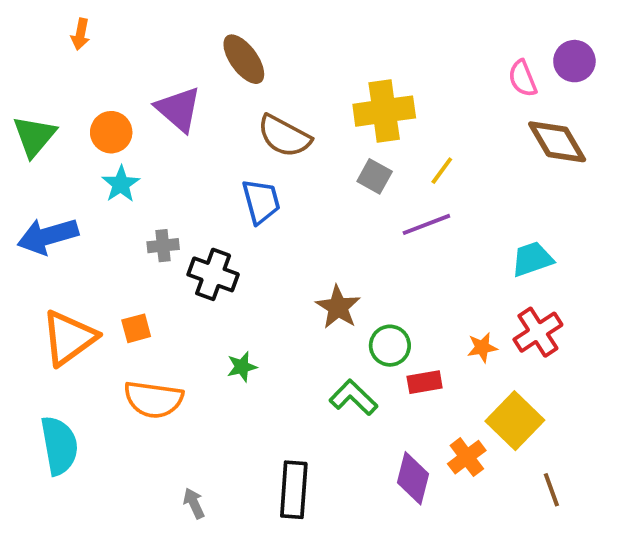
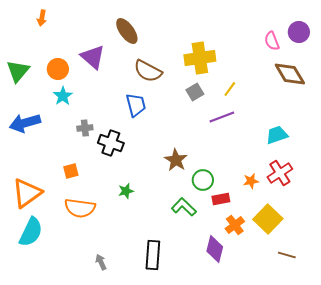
gray square: (375, 176) -> (195, 92), turned 30
orange triangle: (69, 338) -> (27, 193), moved
cyan semicircle: (59, 446) -> (31, 232), turned 36
orange cross: (467, 457) -> (235, 225), moved
brown line: (551, 490) -> (287, 255), turned -54

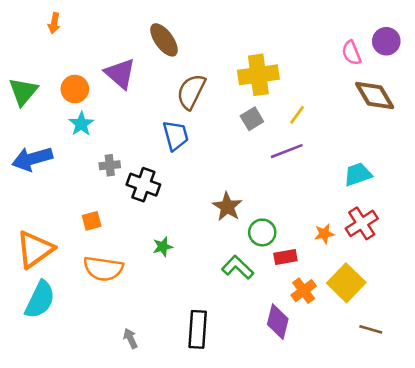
brown semicircle: (148, 71) -> (191, 92), turned 88

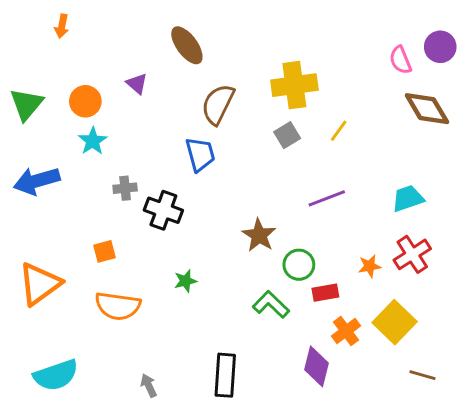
purple triangle: (120, 74) -> (137, 84), size x0.6
purple line: (287, 151) -> (327, 198), moved
cyan semicircle: (40, 300) -> (56, 375), moved, turned 45

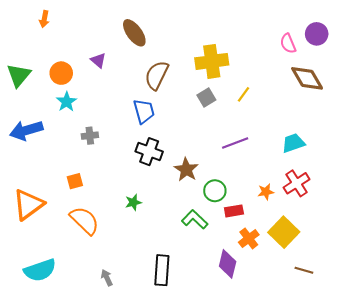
black cross: (163, 210) -> (149, 152), moved
orange semicircle: (118, 306) -> (85, 220), turned -144

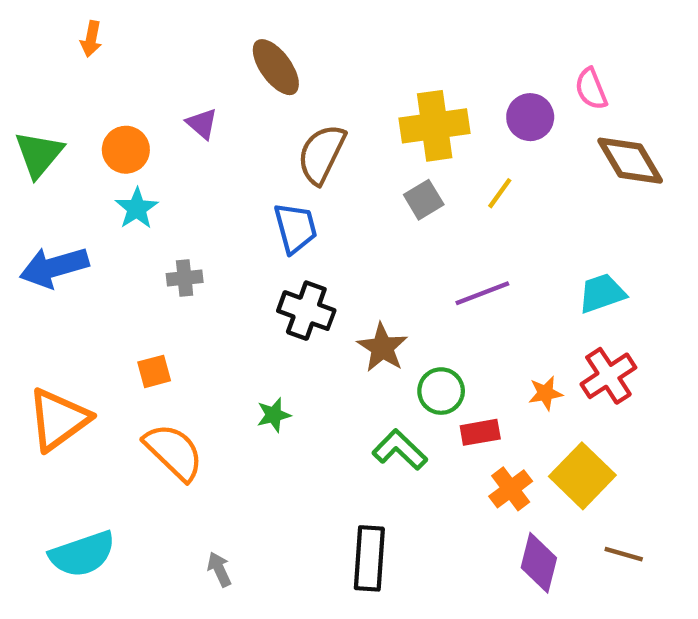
purple circle: (317, 34) -> (530, 117), moved
purple diamond: (228, 264) -> (539, 563), moved
black rectangle: (162, 270) -> (369, 558), moved

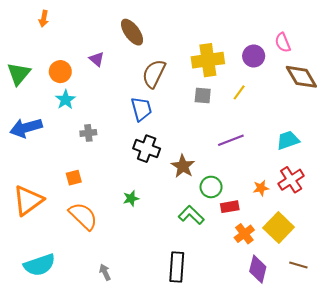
gray square: (424, 200) -> (203, 96), turned 36

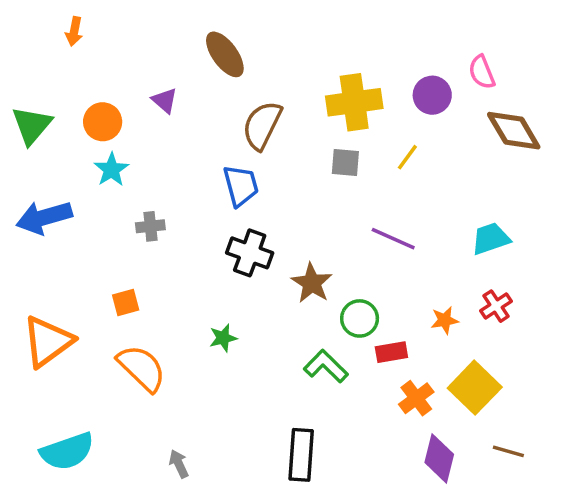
purple line: (231, 140) -> (393, 239), turned 45
red cross: (291, 180) -> (496, 306), size x0.7

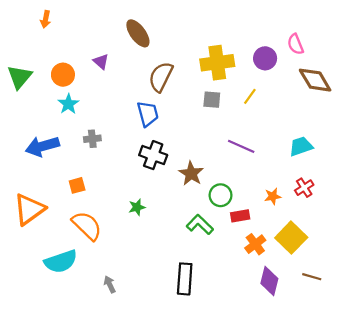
blue arrow: (44, 217) -> (42, 146), moved
cyan semicircle: (67, 451) -> (61, 262), moved

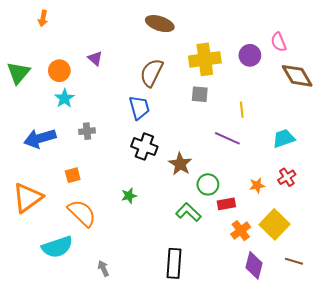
brown ellipse: (138, 33) -> (160, 24), moved, turned -36
yellow line: (250, 96) -> (242, 110), moved, turned -42

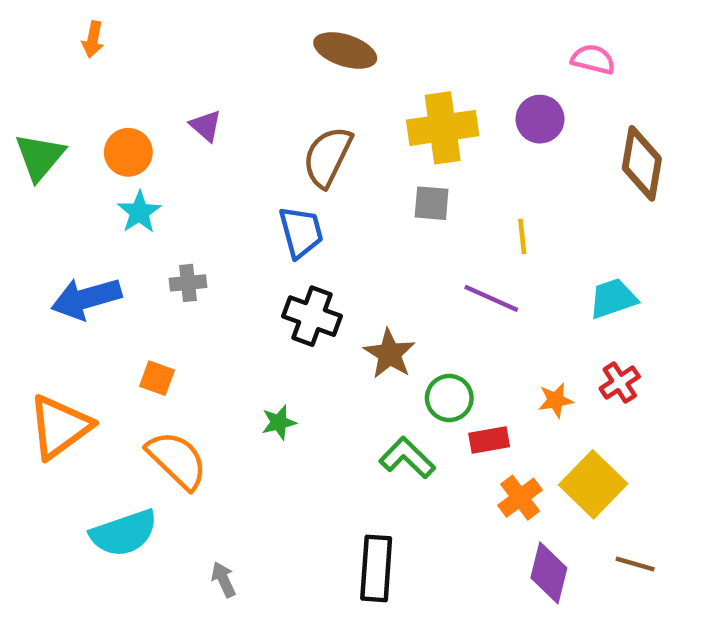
pink semicircle: (279, 42) -> (593, 59), moved, turned 126
brown diamond: (297, 76) -> (642, 163), turned 40
orange square: (73, 175) -> (157, 378), turned 35

